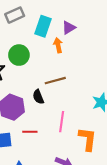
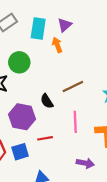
brown line: (55, 81) -> (73, 86), moved

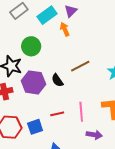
cyan rectangle: (38, 28) -> (47, 15), turned 48
purple hexagon: (22, 117) -> (33, 82), moved
pink line: (75, 122) -> (81, 112), moved

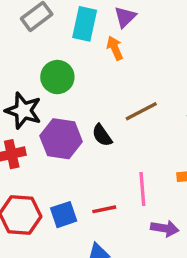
cyan rectangle: (47, 15) -> (85, 24), turned -42
red line: (57, 114) -> (104, 209), moved

